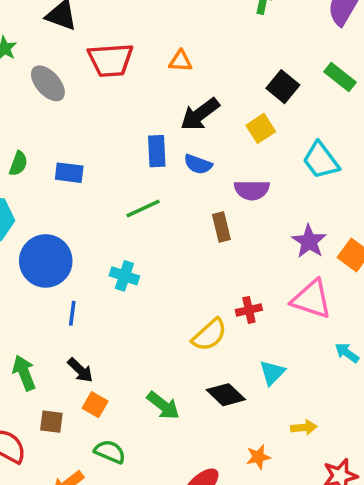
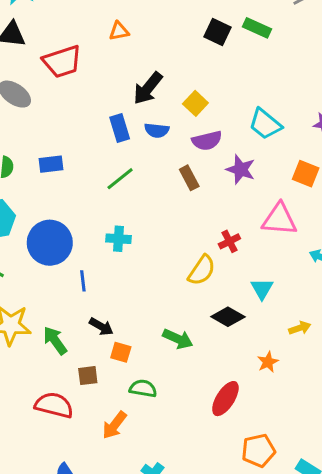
orange triangle: (181, 61) -> (119, 31), moved
black square: (283, 87) -> (217, 32), moved
yellow square: (261, 128) -> (195, 103), moved
cyan trapezoid: (321, 160) -> (265, 124), moved
purple star: (309, 241) -> (241, 169), moved

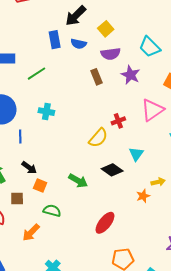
green line: (120, 179) -> (37, 74), moved
pink triangle: (280, 219) -> (152, 110), turned -45
orange star: (268, 362) -> (143, 196), moved

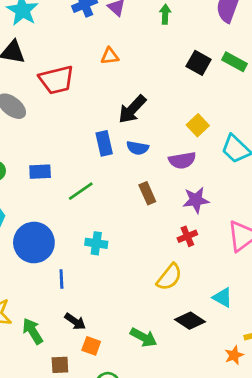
yellow square: (106, 29) -> (198, 125), moved
purple star: (131, 75) -> (196, 200), moved, turned -30
brown rectangle: (96, 77) -> (147, 193), moved
red cross: (118, 121) -> (187, 236), moved
cyan triangle: (136, 154) -> (223, 297), turned -35

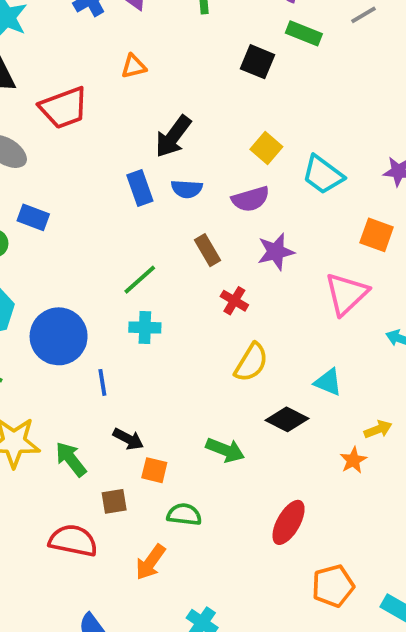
green rectangle: (235, 62) -> (304, 33), moved
blue rectangle: (40, 172) -> (33, 217), moved, turned 30
green line: (81, 191) -> (140, 280), moved
red cross: (187, 236) -> (234, 301), moved, turned -30

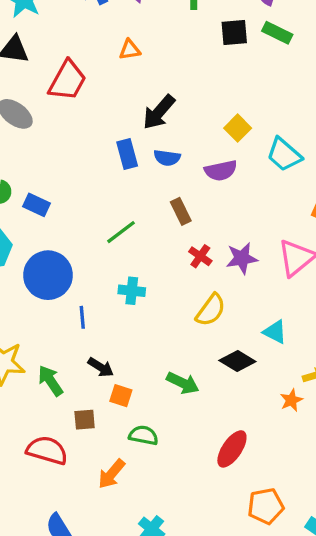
black square: (257, 62) -> (234, 32), moved, turned -32
red trapezoid: (64, 108) -> (67, 80), turned -45
blue rectangle: (33, 217) -> (36, 205), moved
purple star: (276, 252) -> (242, 258), moved
cyan cross: (145, 328) -> (132, 291), moved

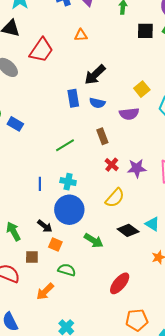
blue circle: (48, 275) -> (69, 210), moved
blue line: (82, 317) -> (40, 184), moved
cyan triangle: (275, 332) -> (152, 224), moved

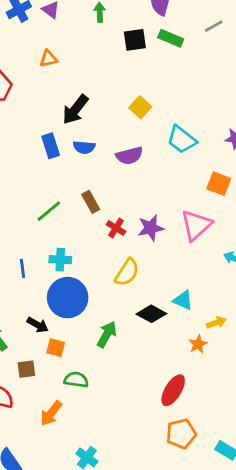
yellow square: (142, 89) -> (140, 107), moved
brown rectangle: (102, 136) -> (91, 202), moved
green arrow: (94, 240) -> (107, 334), turned -84
red ellipse: (120, 283) -> (173, 390), moved

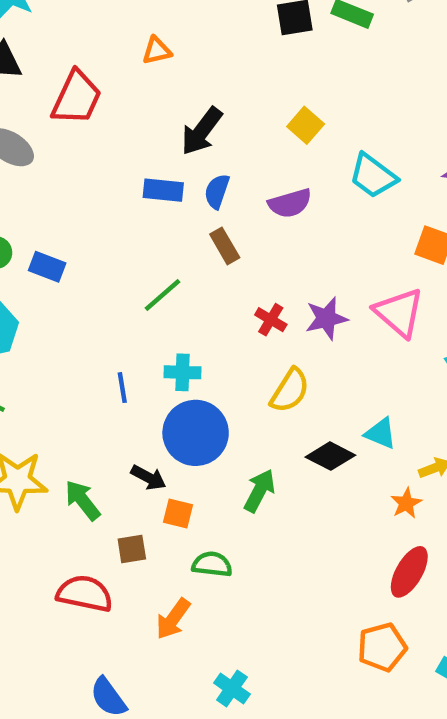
blue rectangle: (51, 146) -> (163, 190), turned -65
blue semicircle: (84, 147) -> (217, 191), turned 105
brown rectangle: (91, 202) -> (225, 246), moved
pink triangle: (196, 225) -> (399, 313), turned -36
red ellipse: (173, 390) -> (409, 572), moved

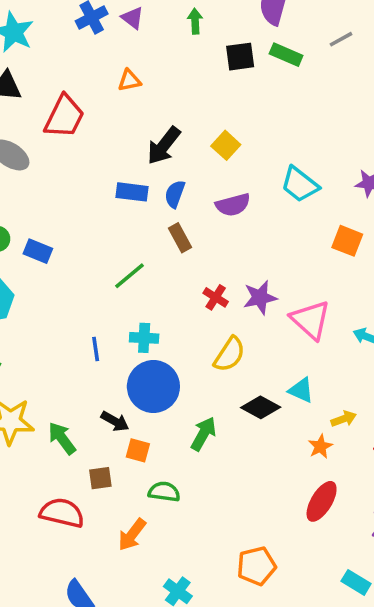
yellow square: (306, 125) -> (226, 145), moved
pink triangle: (399, 313) -> (311, 320), moved
orange pentagon: (382, 647) -> (256, 566), moved

